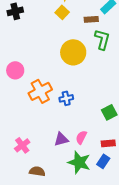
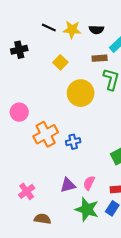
yellow square: (62, 12) -> (60, 62), moved

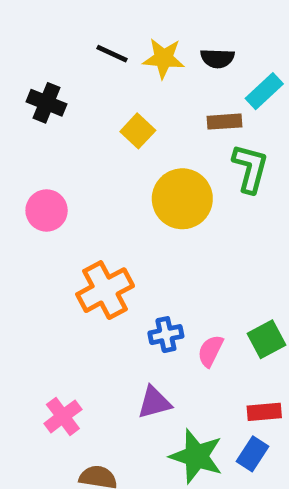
black cross: (19, 50) -> (47, 103), turned 35
pink circle: (19, 112) -> (47, 210), moved
blue cross: (73, 142) -> (166, 335), moved
pink semicircle: (89, 183) -> (210, 351), moved

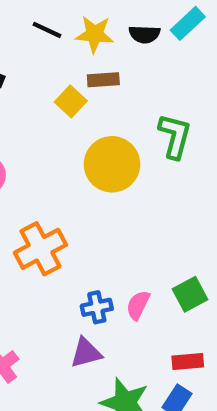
cyan rectangle: (264, 91) -> (188, 23), moved
brown rectangle: (224, 122) -> (103, 80), moved
blue cross: (166, 335) -> (97, 307), moved

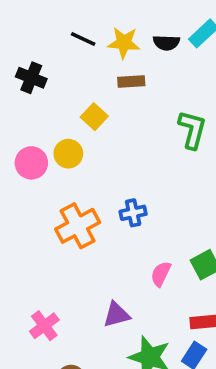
yellow square: (71, 101) -> (94, 117), moved
yellow circle: (112, 164) -> (68, 154), moved, size x0.6
blue cross: (97, 307) -> (133, 213), moved

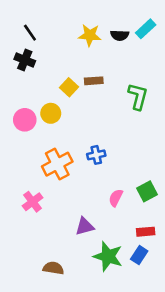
black line: (83, 39) -> (30, 33), moved, turned 30
brown rectangle: (131, 82) -> (94, 81), moved
pink cross: (44, 326) -> (33, 202), moved

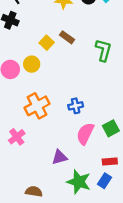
brown rectangle: (94, 81) -> (67, 37), turned 40
blue cross: (96, 155) -> (76, 106), moved
pink semicircle: (116, 198) -> (85, 134), size x1.5

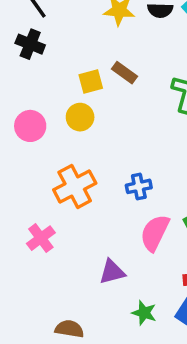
yellow square: (47, 43) -> (91, 81), turned 32
yellow circle: (32, 64) -> (80, 117), moved
green star: (79, 182) -> (144, 313), size x0.6

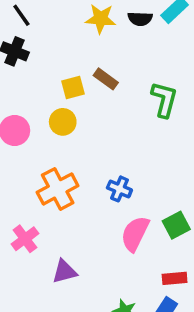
blue cross: (139, 186) -> (119, 189), turned 35
purple triangle: (112, 272) -> (64, 271), moved

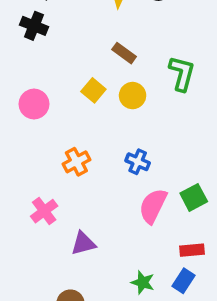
yellow square: (73, 87) -> (93, 90), moved, turned -35
yellow circle: (63, 122) -> (133, 96), moved
orange cross: (58, 189) -> (76, 162), size x0.7

